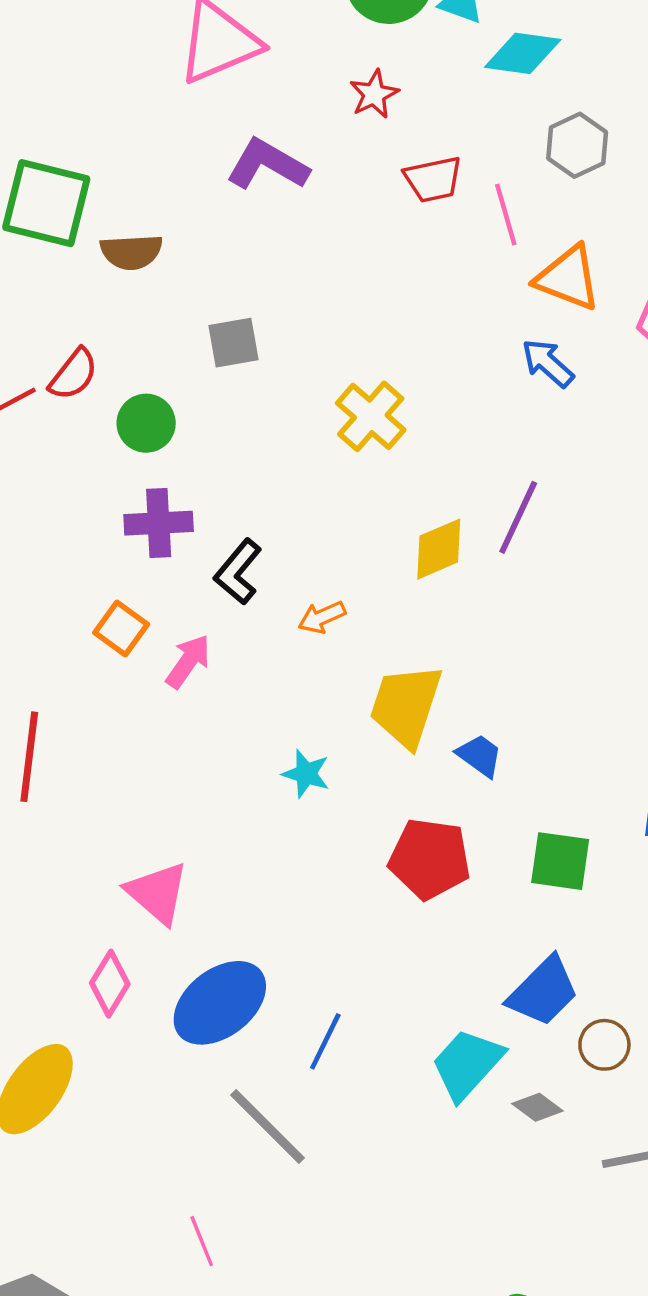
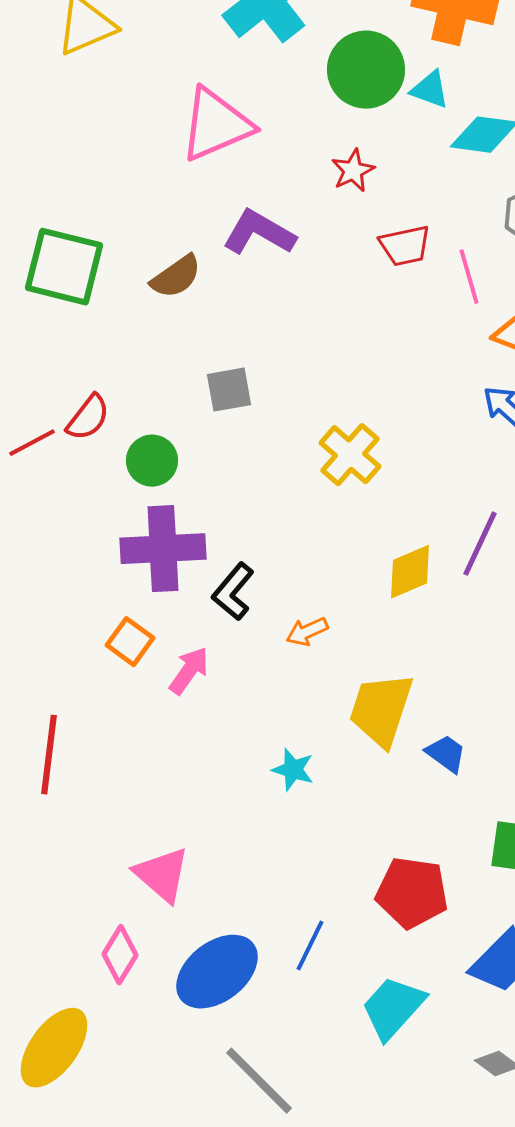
brown semicircle: (131, 252) -> (176, 277), moved, turned -32
purple cross: (159, 523) -> (163, 549), size x1.4
red pentagon: (430, 859) -> (412, 893), moved
blue line: (325, 1041) -> (310, 946), moved
cyan trapezoid: (467, 1064) -> (393, 1008), moved

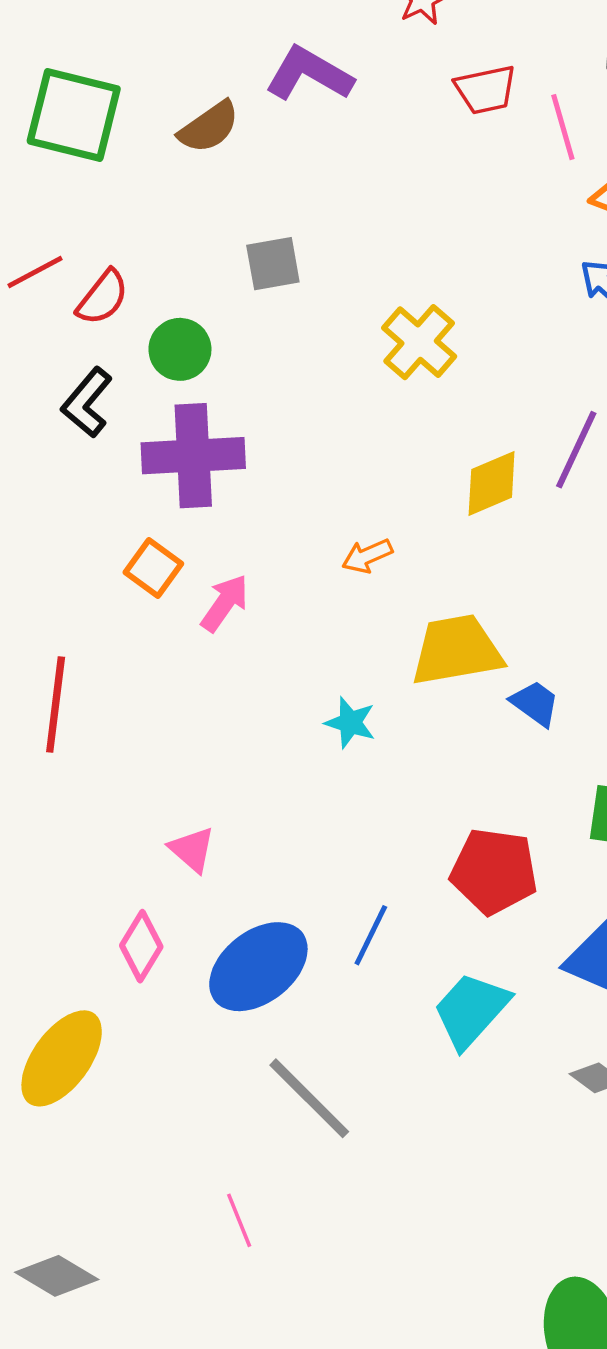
red line: (32, 443) -> (35, 272), moved
black L-shape: (233, 592) -> (87, 403), moved
yellow trapezoid: (381, 710) -> (457, 650), turned 62
pink triangle: (162, 875) -> (192, 849), size x0.7

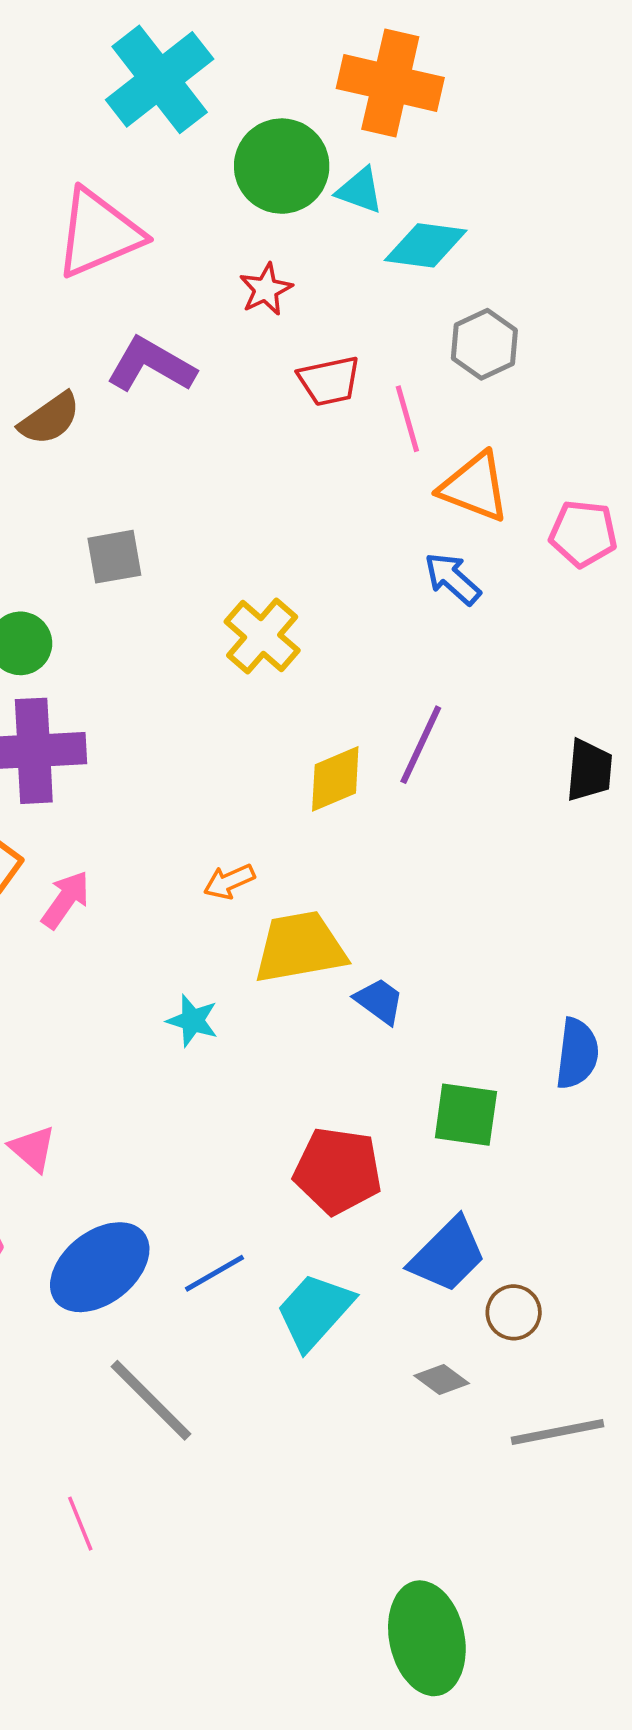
orange arrow: (367, 556) -> (229, 881), moved
blue line: (371, 935) -> (214, 1273), moved, turned 34

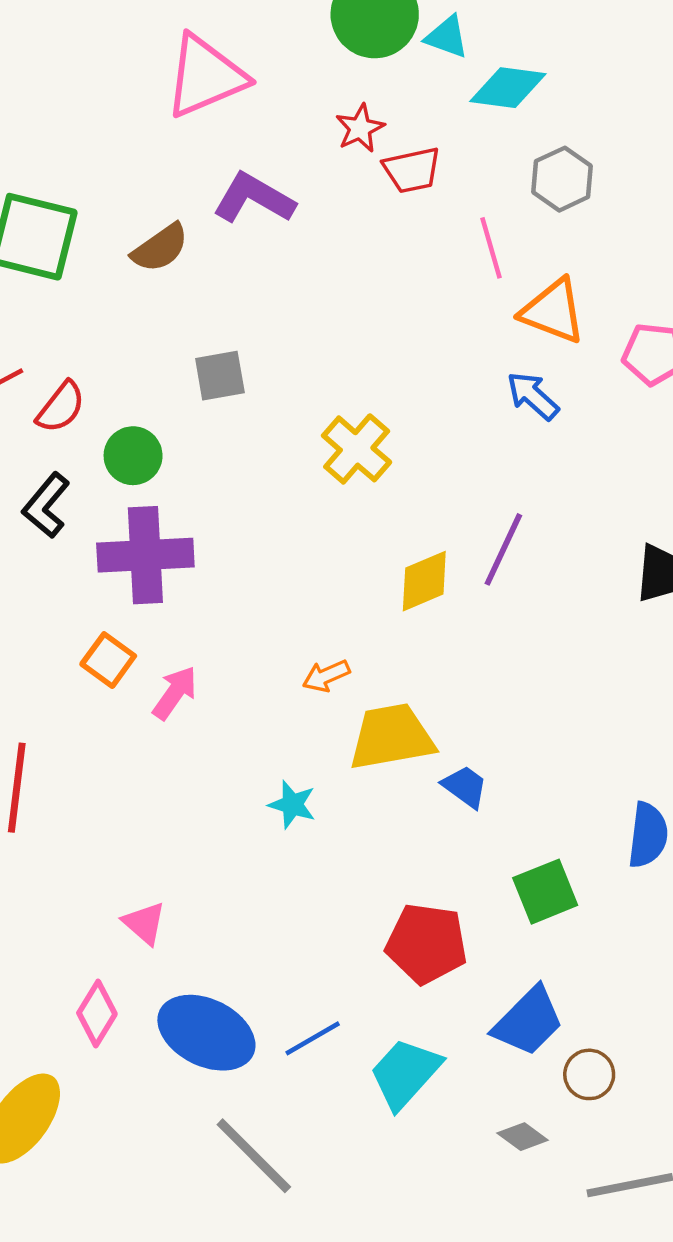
red trapezoid: (329, 381) -> (412, 170), moved
green square: (466, 1115) -> (545, 892), turned -30
blue ellipse: (100, 1267) -> (206, 1033), turned 64

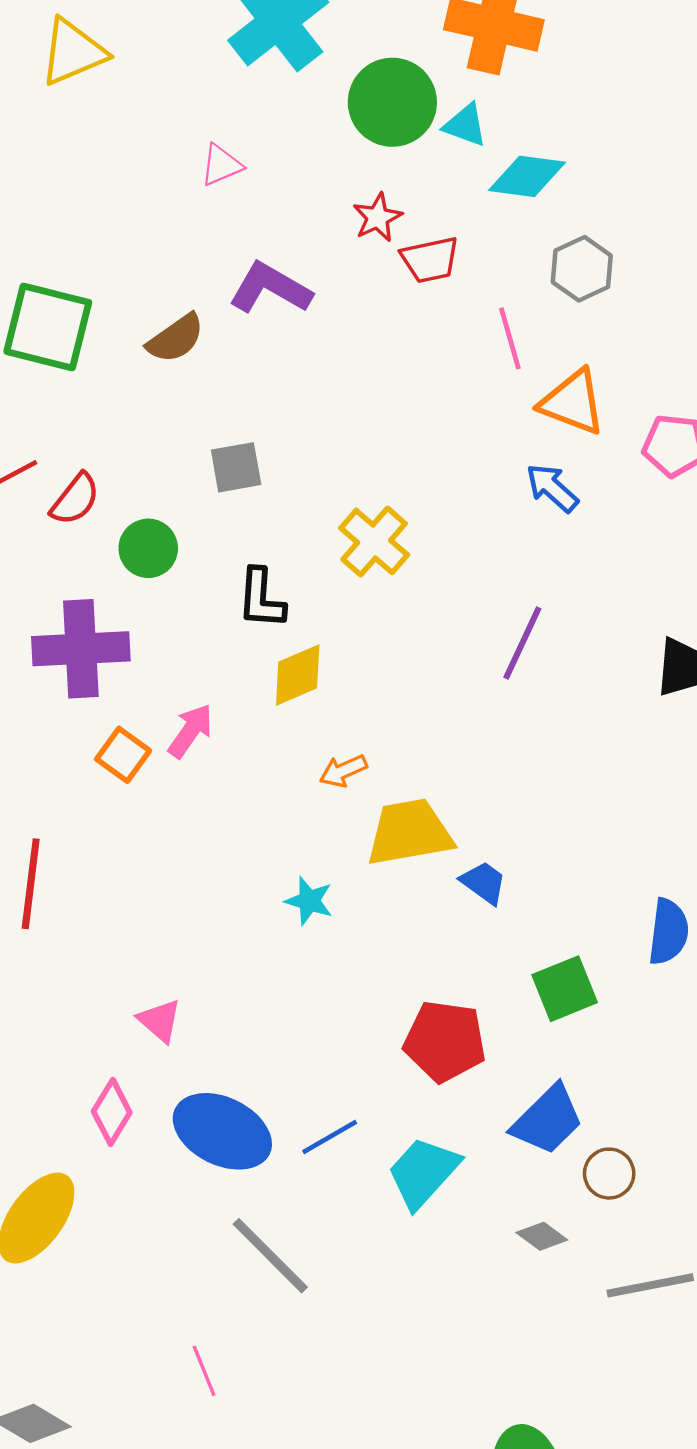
pink triangle: (205, 76) -> (221, 165), size x0.5
black L-shape: (46, 505) -> (261, 599), moved, turned -36
purple cross: (145, 555) -> (81, 649), moved
yellow diamond: (424, 581) -> (298, 675), moved
pink arrow: (175, 693) -> (190, 731), moved

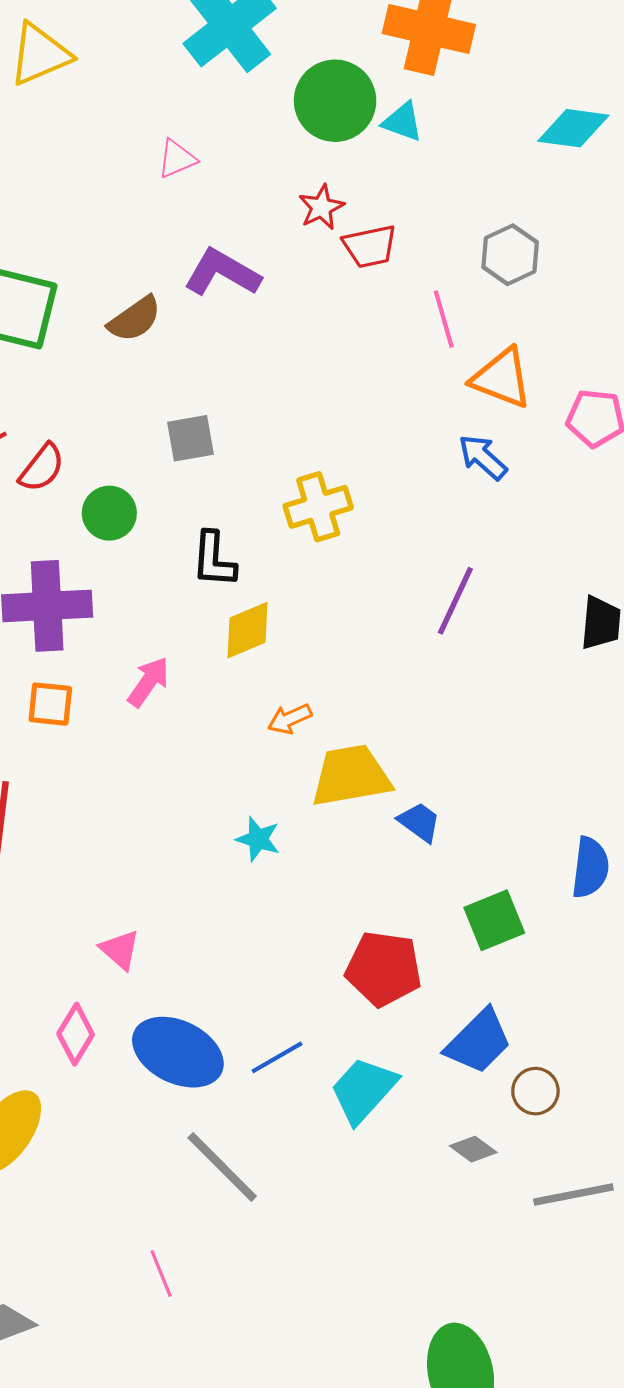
cyan diamond: (527, 176) -> (573, 128), moved
yellow cross: (374, 541) -> (318, 507), turned 32
orange square: (123, 755) -> (50, 704), moved, turned -30

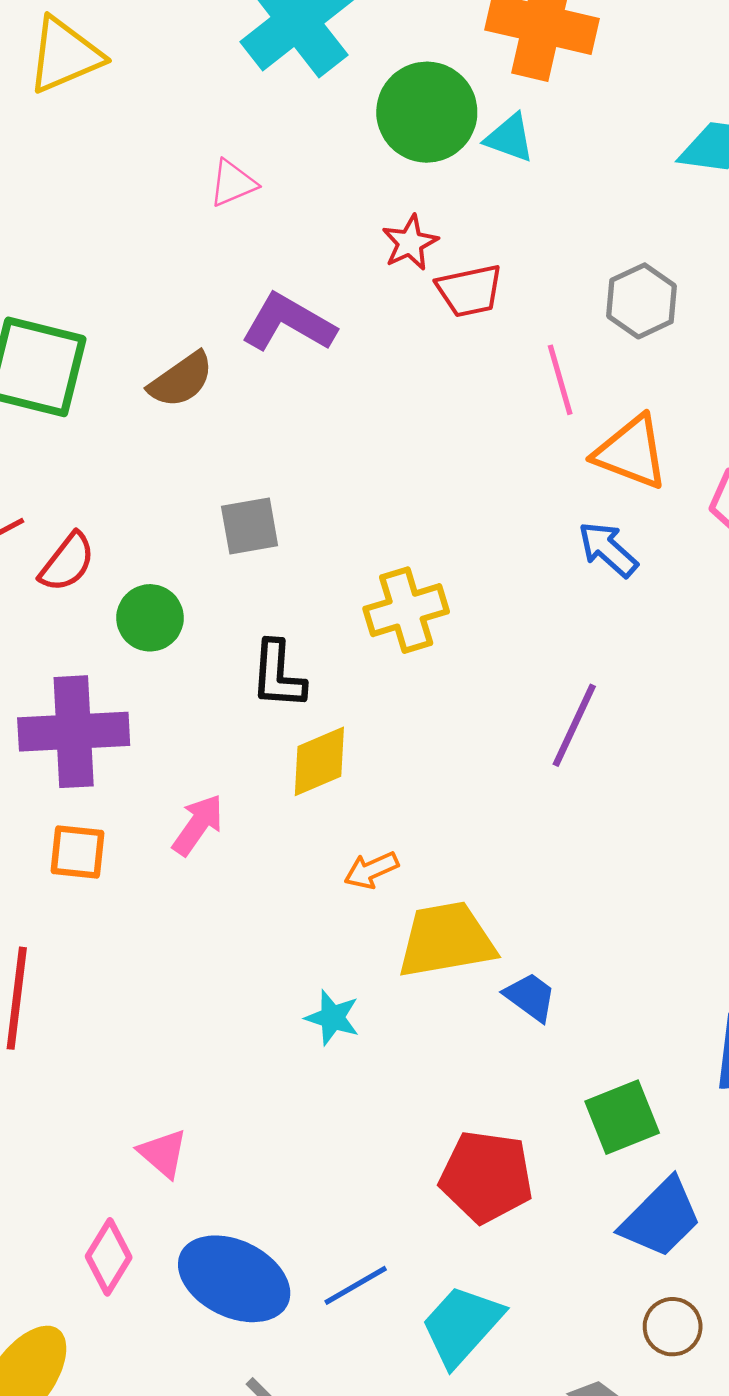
blue trapezoid: (478, 1042) -> (661, 1218), moved

